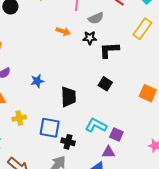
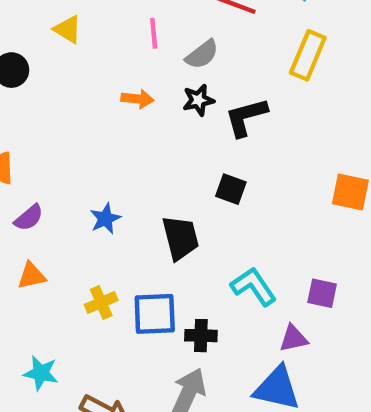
black square: (105, 84) -> (231, 189), moved
yellow cross: (19, 118) -> (101, 302), moved
cyan L-shape: (96, 125) -> (254, 287), turned 40
purple square: (116, 134) -> (322, 293), moved

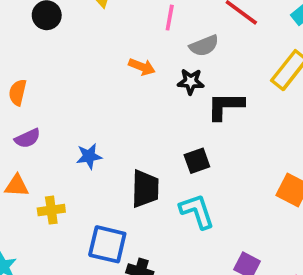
black square: (231, 189) -> (197, 161), turned 35
cyan L-shape: (254, 287) -> (197, 211), moved
yellow cross: (101, 302) -> (51, 210), moved

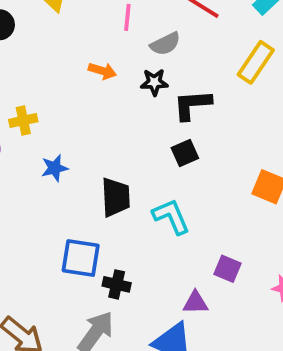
black square: (197, 161) -> (185, 153), moved
yellow cross: (51, 210) -> (23, 121), moved

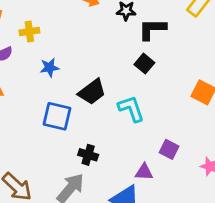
black square: (185, 153) -> (144, 64), turned -30
black trapezoid: (116, 197) -> (92, 92), turned 52
blue square: (81, 258) -> (57, 116), moved

